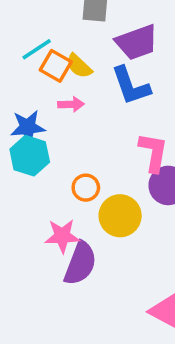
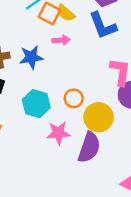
cyan hexagon: (30, 156) -> (36, 104), moved
purple semicircle: (80, 263) -> (89, 147), moved

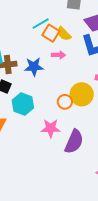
cyan hexagon: (36, 104) -> (23, 104), moved
yellow circle: (99, 117) -> (82, 94), moved

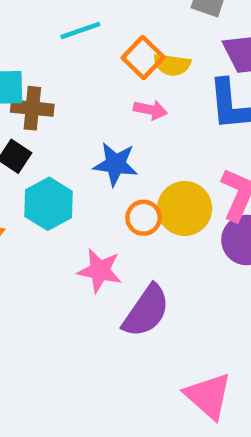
cyan line: (41, 24) -> (80, 31), moved
yellow semicircle: (64, 34) -> (172, 65), turned -49
blue star: (34, 67) -> (116, 164), moved

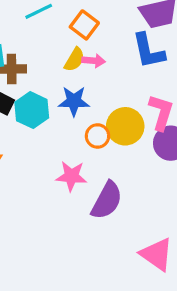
yellow semicircle: (172, 65) -> (74, 60), moved, turned -60
cyan hexagon: (48, 204) -> (32, 110), moved

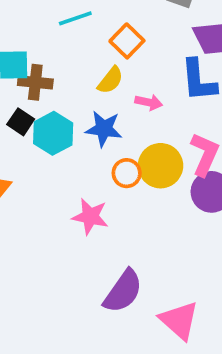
pink arrow: (94, 61) -> (149, 102), moved
purple semicircle: (107, 200) -> (123, 291), moved

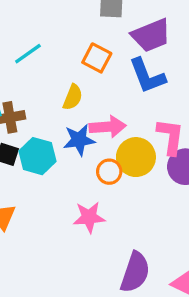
orange square: (127, 41) -> (97, 58), moved
pink arrow: (149, 102) -> (108, 127), moved, size x1.5

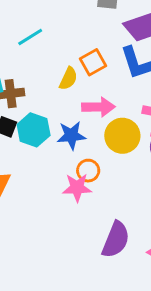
orange square: (97, 58) -> (93, 62), moved, turned 30
blue star: (79, 140) -> (71, 135), moved
orange circle: (109, 172) -> (88, 171), moved

